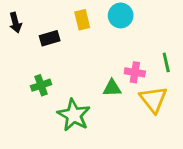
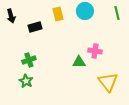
green line: (166, 62) -> (117, 13), moved
yellow triangle: (153, 99) -> (108, 82), moved
green star: (74, 115) -> (26, 81), moved, size x0.6

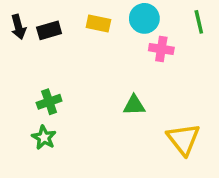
yellow rectangle: (58, 14) -> (98, 23), turned -64
black rectangle: (35, 27) -> (49, 30), moved
pink cross: (95, 51) -> (161, 49), moved

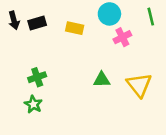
yellow rectangle: (98, 23) -> (75, 28), moved
pink cross: (161, 49) -> (122, 37), turned -36
yellow triangle: (183, 139) -> (139, 85), moved

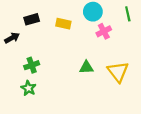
black arrow: (14, 20) -> (12, 38), moved, turned -104

